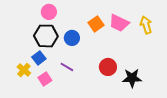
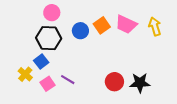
blue circle: (72, 38) -> (80, 31), moved
purple line: (67, 67) -> (68, 80), moved
red circle: (108, 67) -> (114, 82), moved

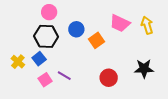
orange square: (102, 25) -> (97, 40), moved
yellow cross: (25, 74) -> (18, 62), moved
black star: (140, 83) -> (144, 69), moved

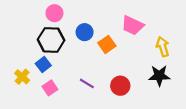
yellow arrow: (147, 25) -> (163, 47), moved
yellow cross: (18, 62) -> (22, 77), moved
purple line: (64, 76) -> (87, 83), moved

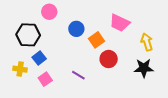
black hexagon: (51, 40) -> (28, 35), moved
yellow cross: (22, 77) -> (20, 69), turned -32
red circle: (120, 86) -> (109, 59), moved

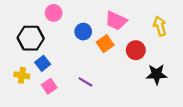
pink trapezoid: (120, 23) -> (116, 21), moved
yellow arrow: (147, 42) -> (160, 26), moved
red circle: (109, 59) -> (136, 50), moved

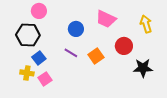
pink circle: (54, 13) -> (39, 11), moved
orange square: (105, 44) -> (96, 56), moved
yellow cross: (22, 75) -> (27, 73), moved
purple line: (85, 82) -> (71, 53), moved

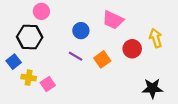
yellow arrow: (146, 24) -> (156, 38), moved
blue square: (39, 58) -> (14, 62), moved
black star: (143, 68) -> (152, 88), moved

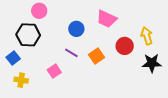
yellow cross: (29, 78) -> (21, 80), moved
pink square: (48, 84) -> (54, 71), moved
black star: (152, 88) -> (152, 63), moved

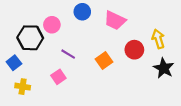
pink circle: (39, 11) -> (52, 25), moved
blue circle: (76, 29) -> (82, 12), moved
purple line: (71, 53) -> (68, 54), moved
black star: (152, 63) -> (164, 68), turned 30

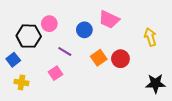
blue circle: (82, 12) -> (84, 30), moved
red circle: (134, 50) -> (120, 59), moved
black star: (164, 68) -> (156, 83), moved, turned -30

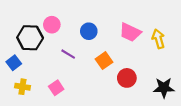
pink trapezoid: (109, 20) -> (130, 32), moved
red circle: (120, 59) -> (127, 78), moved
pink square: (56, 73) -> (56, 88), moved

